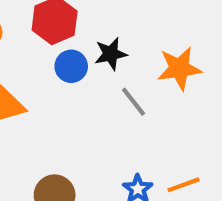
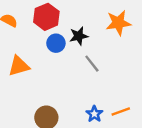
orange star: (179, 68) -> (118, 23), moved

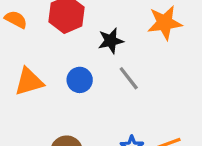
blue circle: (56, 43) -> (80, 80), moved

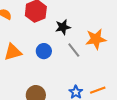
orange star: (165, 23) -> (96, 39), moved

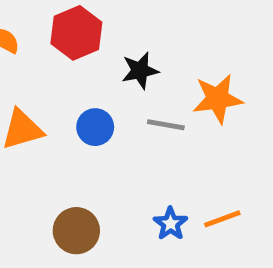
gray line: (74, 50) -> (166, 125), turned -42

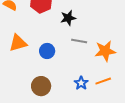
orange star: (218, 99) -> (105, 51), moved
blue circle: (95, 127) -> (47, 51), moved

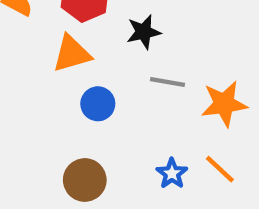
orange triangle: (18, 43) -> (72, 54), moved
orange line: (103, 81) -> (220, 169), turned 63

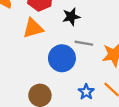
blue circle: (98, 104) -> (62, 58), moved, size x1.5

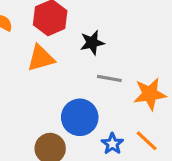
blue circle: (62, 58) -> (80, 117), moved

